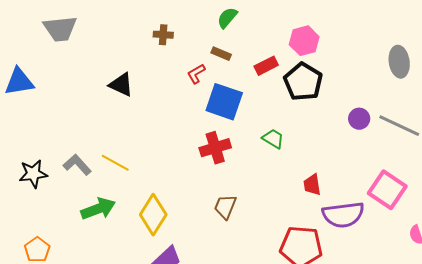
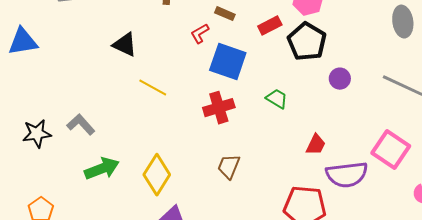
purple circle: (359, 119) -> (340, 79), moved
yellow line: (115, 163) -> (153, 88), moved
red trapezoid: (312, 185) -> (316, 145), turned -145

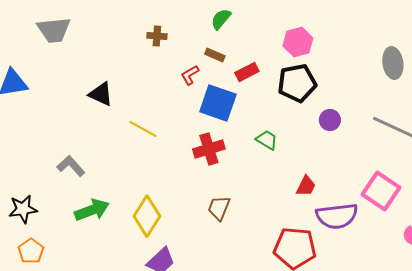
red rectangle: (270, 26) -> (247, 72), moved
black pentagon: (307, 42) -> (297, 83), turned 30
black triangle: (125, 45) -> (101, 94), moved
black star: (37, 134) -> (23, 209), moved

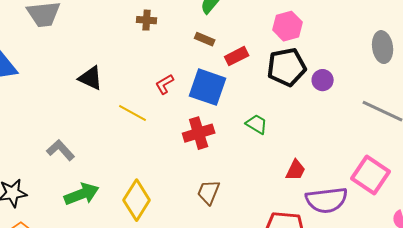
red L-shape: (190, 75) -> (165, 84), moved
purple circle: (330, 120) -> (323, 80), moved

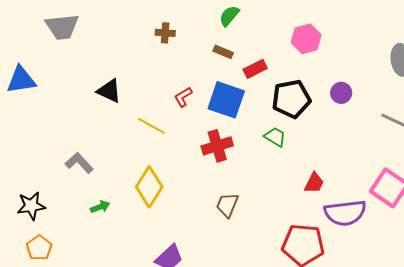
black pentagon: (287, 67) -> (291, 99), moved
green arrow: (82, 194) -> (100, 207), size x0.6
yellow diamond: (137, 200) -> (149, 187), moved

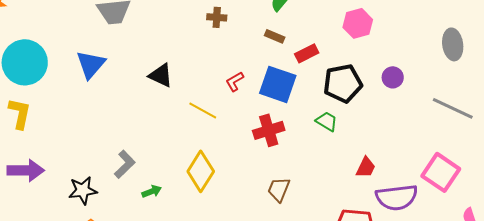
blue triangle: (21, 80) -> (91, 64), moved, turned -40
gray L-shape: (79, 163) -> (125, 164), moved, turned 88

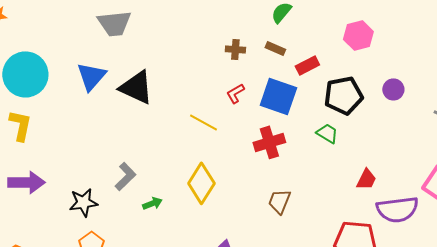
brown cross: (217, 17) -> (235, 49), moved
black triangle: (161, 75) -> (136, 87), moved, size x1.4

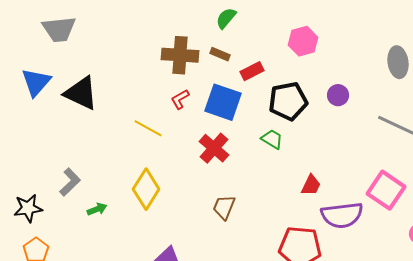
brown cross: (235, 49) -> (180, 55), size x1.8
red cross: (269, 142) -> (214, 148), turned -32

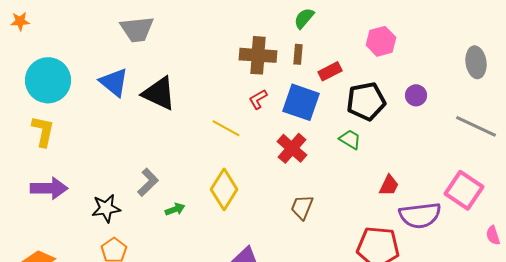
brown rectangle: (220, 54) -> (298, 54), turned 72
blue triangle: (36, 82) -> (114, 82), turned -32

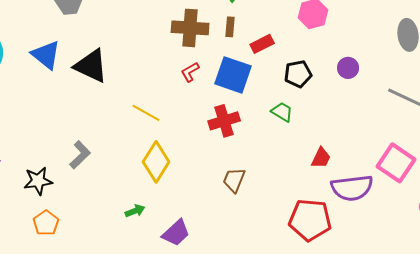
black pentagon: (366, 101) -> (298, 74), size x0.7
yellow line: (226, 128) -> (146, 113), moved
red cross: (292, 148) -> (224, 121), turned 32
green arrow: (175, 209) -> (135, 211), moved

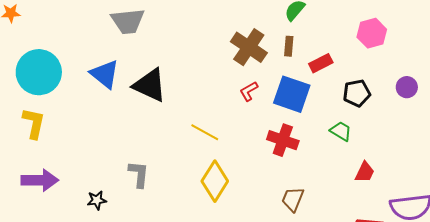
brown cross: (190, 28) -> (249, 47), turned 30
red cross: (224, 121) -> (283, 140), turned 36
gray L-shape: (80, 155) -> (139, 174), turned -40
red trapezoid: (321, 158) -> (365, 172), moved
black star: (38, 181) -> (97, 200), size x0.7

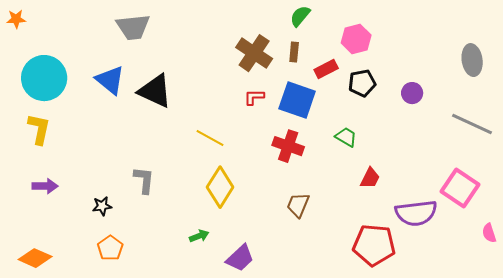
pink hexagon: (372, 33) -> (356, 39), moved
red L-shape: (249, 91) -> (254, 97), turned 30
black pentagon: (357, 93) -> (362, 83), moved
purple arrow: (40, 180) -> (45, 186), size x0.7

